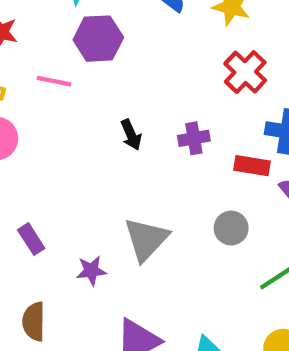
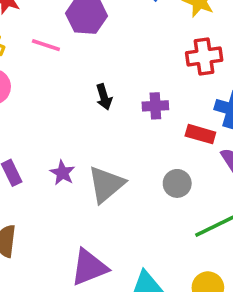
red cross: (245, 72) -> (204, 56), turned 32
purple star: (91, 271) -> (62, 173), moved, turned 30

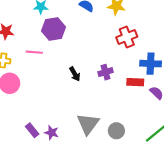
purple star: (62, 173) -> (52, 133), moved
gray circle: (177, 183) -> (116, 131), moved

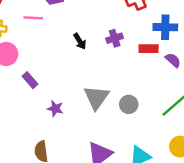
purple rectangle: (32, 130) -> (30, 80), moved

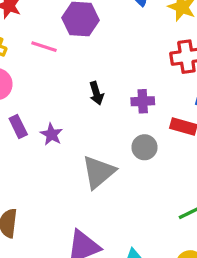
gray circle: (129, 104) -> (144, 147), moved
purple star: (55, 109) -> (51, 134), moved

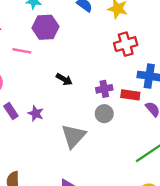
black arrow: (96, 93) -> (64, 79), turned -35
purple cross: (143, 101) -> (104, 89), moved

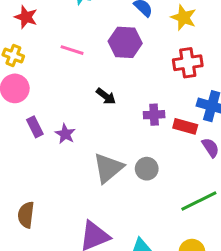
purple hexagon: (45, 27) -> (125, 42), moved
pink line: (22, 51) -> (72, 50), moved
gray circle: (104, 114) -> (147, 169), moved

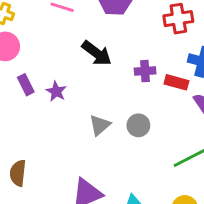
black arrow: (106, 96) -> (97, 53), size x1.5
gray triangle: (108, 168) -> (100, 125), size x0.7

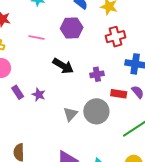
red rectangle: (176, 82) -> (119, 94), moved
gray circle: (138, 125) -> (96, 111), size x1.6

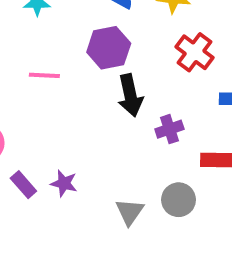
red cross: (115, 37) -> (195, 52), turned -30
black arrow: (63, 66) -> (130, 95), moved, turned 55
gray circle: (96, 111) -> (179, 200), size x0.7

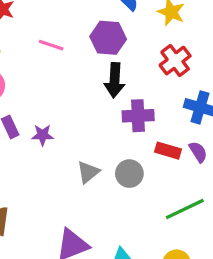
purple cross: (169, 129) -> (138, 116), size x1.4
purple star: (64, 183) -> (42, 135), turned -30

